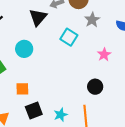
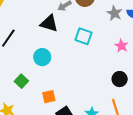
black triangle: (38, 17) -> (49, 23), turned -42
gray star: (92, 20) -> (114, 13), moved

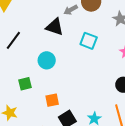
green square: (21, 81) -> (25, 84), turned 32

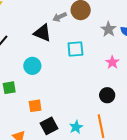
cyan square: (89, 41) -> (75, 49), turned -30

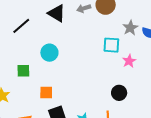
black triangle: (42, 33) -> (57, 13), moved
cyan square: (75, 49) -> (111, 45), moved

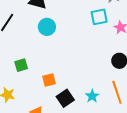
cyan circle: (49, 53) -> (47, 27), moved

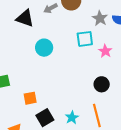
cyan circle: (47, 27) -> (44, 48), moved

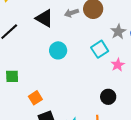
cyan square: (85, 39) -> (100, 49), turned -36
orange square: (30, 98) -> (35, 98), turned -32

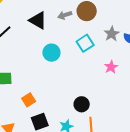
cyan square: (100, 49) -> (85, 43), moved
black circle: (108, 97) -> (82, 104), moved

